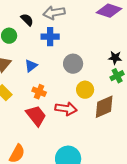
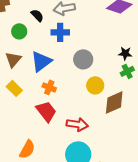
blue triangle: (31, 66) -> (41, 61), size x1.6
red arrow: (66, 109) -> (77, 124), moved

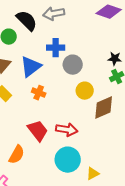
black semicircle: (37, 15) -> (27, 21), size x1.6
blue cross: (60, 32) -> (56, 48), moved
red trapezoid: (46, 111) -> (38, 131), moved

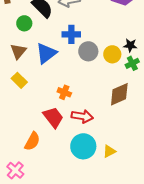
yellow circle: (85, 91) -> (112, 54), moved
orange cross: (39, 93) -> (64, 92), moved
yellow triangle: (93, 174) -> (109, 151), moved

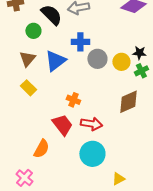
yellow triangle: (109, 151) -> (118, 179), moved

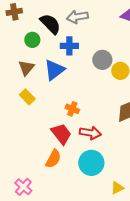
blue cross: (80, 42) -> (69, 46), moved
gray circle: (97, 59) -> (102, 60), moved
orange semicircle: (41, 149) -> (53, 159), moved

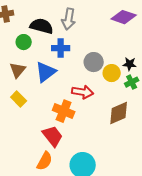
gray arrow: (77, 17) -> (69, 19), turned -70
black semicircle: (50, 24) -> (42, 26), turned -30
orange cross: (72, 109) -> (64, 111), size x1.5
red arrow: (90, 133) -> (83, 92), moved

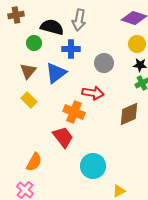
yellow circle: (112, 73) -> (137, 44), moved
orange semicircle: (45, 161) -> (34, 162), moved

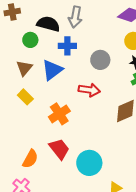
orange cross: (74, 112) -> (59, 114), moved, turned 35
red trapezoid: (63, 137) -> (59, 149), moved

